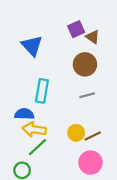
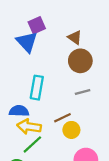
purple square: (76, 29) -> (37, 25), moved
brown triangle: (93, 37) -> (75, 37), moved
brown line: (93, 136) -> (62, 118), moved

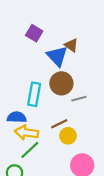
purple square: (37, 25) -> (34, 33), turned -35
blue triangle: (27, 42) -> (57, 56), moved
brown circle: (80, 61) -> (61, 83), moved

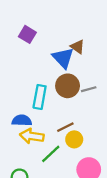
purple square: (34, 33) -> (27, 34), moved
gray line: (79, 99) -> (89, 89), moved
green line: (30, 150) -> (51, 154), moved

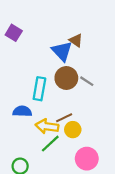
purple square: (27, 34) -> (14, 33), moved
gray line: (89, 89) -> (87, 81), turned 48
yellow arrow: (32, 136) -> (47, 126), moved

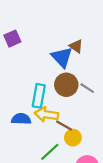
purple square: (14, 33) -> (12, 39), turned 35
brown line: (64, 118) -> (64, 125), turned 56
yellow arrow: (47, 126) -> (46, 114), moved

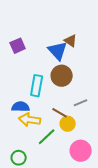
purple square: (12, 39) -> (18, 46), moved
gray line: (87, 88) -> (81, 103), moved, turned -56
yellow arrow: (46, 114) -> (30, 120), moved

